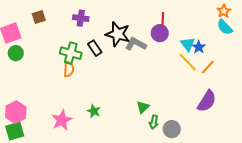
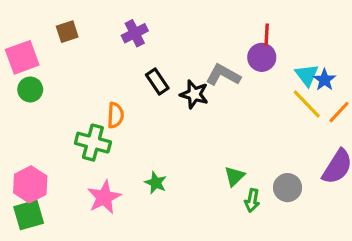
purple cross: (81, 18) -> (135, 33), turned -35
black star: (118, 34) -> (194, 94), moved, size x0.7
green cross: (71, 53) -> (93, 143), moved
gray circle: (172, 129) -> (288, 188), moved

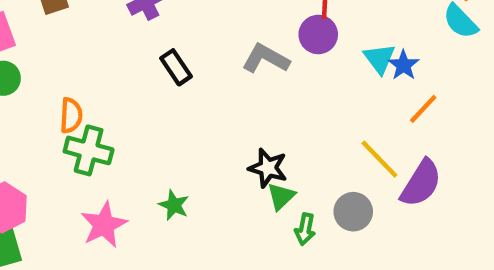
black star: (194, 94) -> (268, 168), moved
yellow line: (307, 104) -> (379, 159), moved
orange semicircle: (115, 115) -> (71, 115), moved

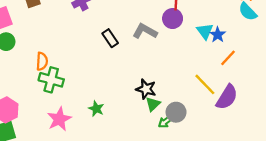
black rectangle: (176, 67) -> (110, 38), moved
gray circle: (353, 212) -> (176, 112), moved
green arrow: (305, 229) -> (166, 121), turned 42

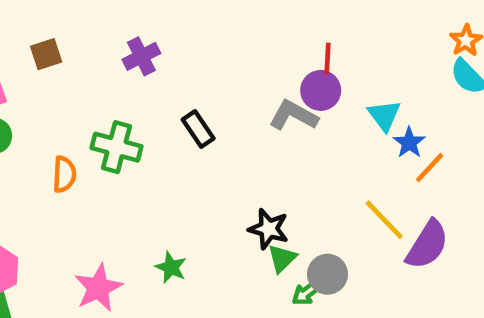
gray L-shape: (145, 31) -> (293, 115), moved
blue star: (218, 35) -> (409, 143), moved
green cross: (51, 80) -> (116, 147), moved

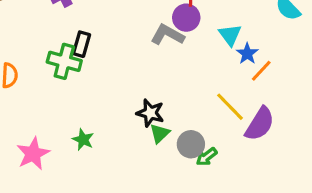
black rectangle: (198, 129) -> (81, 44), moved, turned 50
green cross: (116, 147) -> (64, 61), moved
green arrow: (307, 292) -> (207, 157), moved

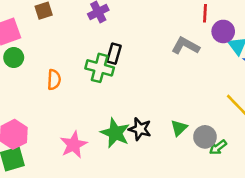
purple circle: (186, 18) -> (223, 31), moved
black star: (150, 113) -> (140, 129), moved
green star: (83, 140) -> (115, 133), size x1.6

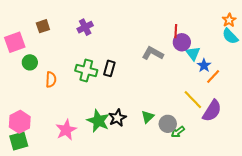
red line: (205, 13) -> (176, 31), moved
black rectangle: (114, 54) -> (109, 68), moved
green circle: (14, 58) -> (30, 62), moved
black star: (140, 129) -> (117, 118), turned 30

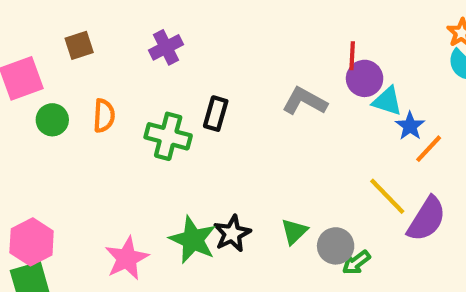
cyan triangle: (193, 53) -> (387, 101), turned -35
black rectangle: (109, 68) -> (216, 114), moved
orange semicircle: (51, 80) -> (104, 116), moved

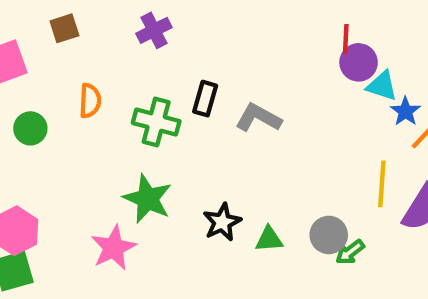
gray L-shape: (305, 101) -> (258, 118), moved
green circle: (52, 120) -> (30, 128), moved
yellow line: (387, 196) -> (382, 184), turned 48
green triangle: (294, 231) -> (269, 239), moved, turned 40
green star: (193, 240) -> (148, 199), moved

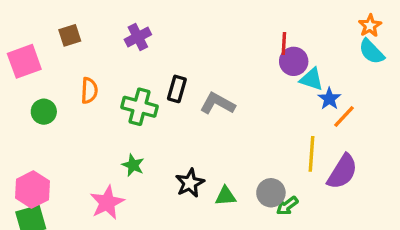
green star: (148, 199) -> (133, 165), size x0.6

